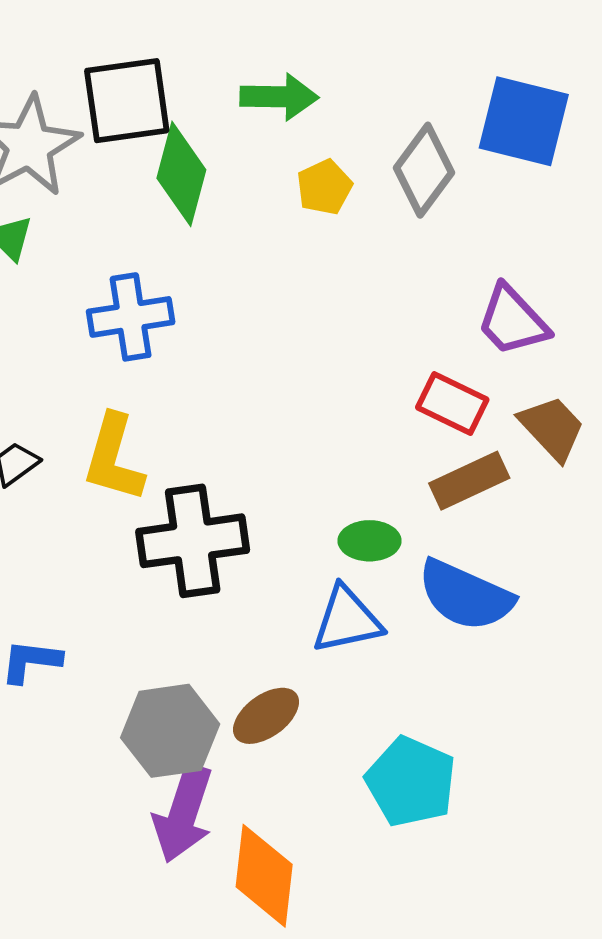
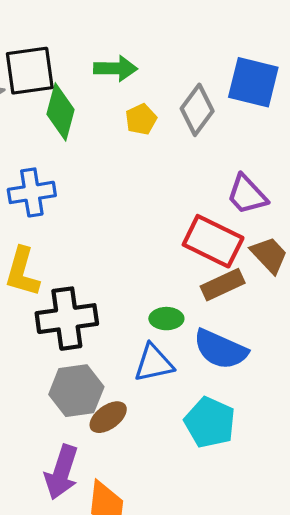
red rectangle: (452, 403) -> (213, 241), size x1.5
gray hexagon: (170, 731) -> (76, 391), moved
cyan pentagon: (411, 782) -> (210, 422), moved

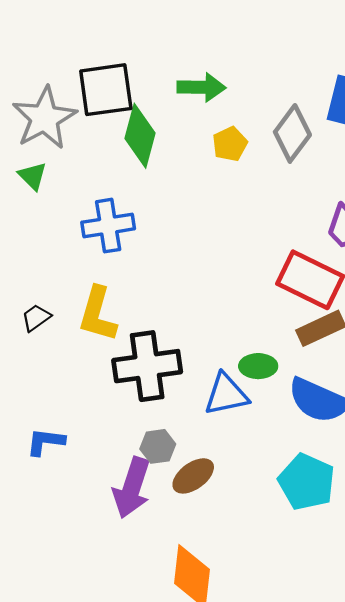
blue triangle: (154, 363) -> (226, 394), moved
gray hexagon: (76, 391) -> (158, 446), size x0.6
purple arrow: (62, 472) -> (132, 488), moved

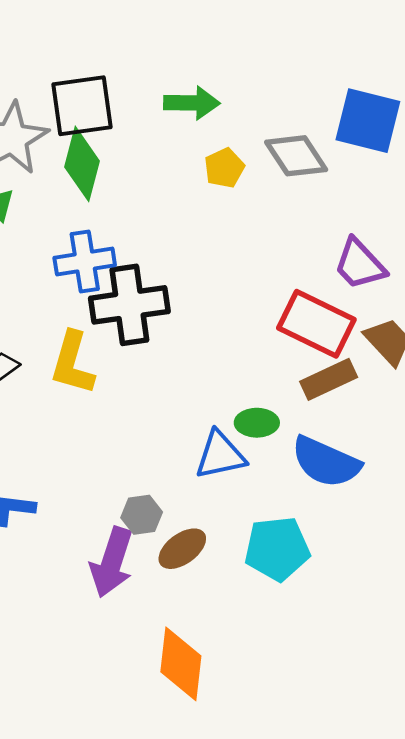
gray diamond: (292, 133) -> (296, 156), turned -70
green diamond: (140, 136) -> (82, 164), moved
black cross: (147, 366) -> (129, 305), moved
cyan pentagon: (307, 482) -> (277, 549), moved, turned -30

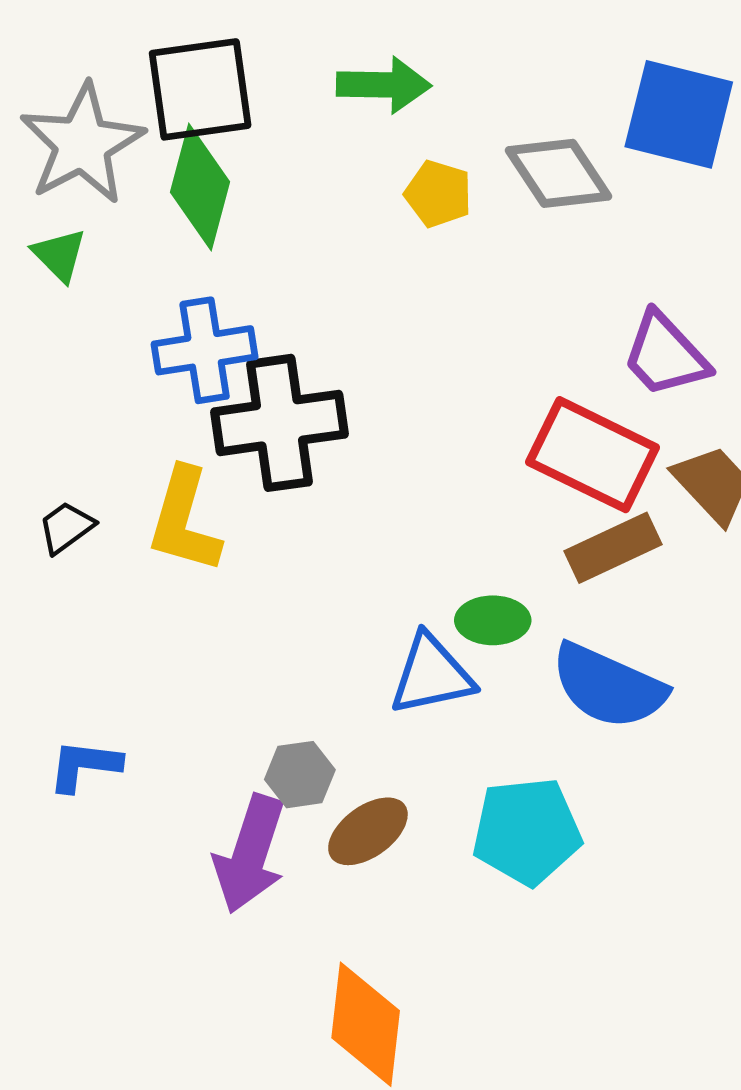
yellow pentagon: (224, 168) -> (438, 194), turned -30

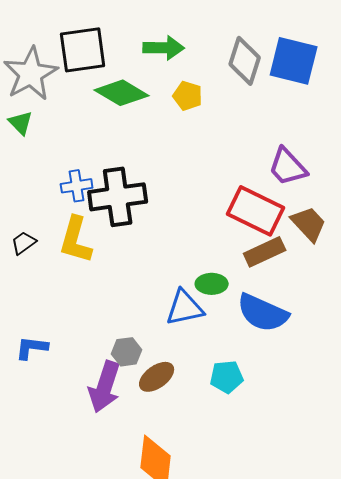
gray diamond: (559, 173) -> (245, 61), moved, turned 51
green diamond: (200, 187) -> (122, 93), moved, turned -74
blue cross: (205, 350) -> (77, 186), moved, size x0.7
cyan pentagon: (527, 831) -> (227, 377), size x0.7

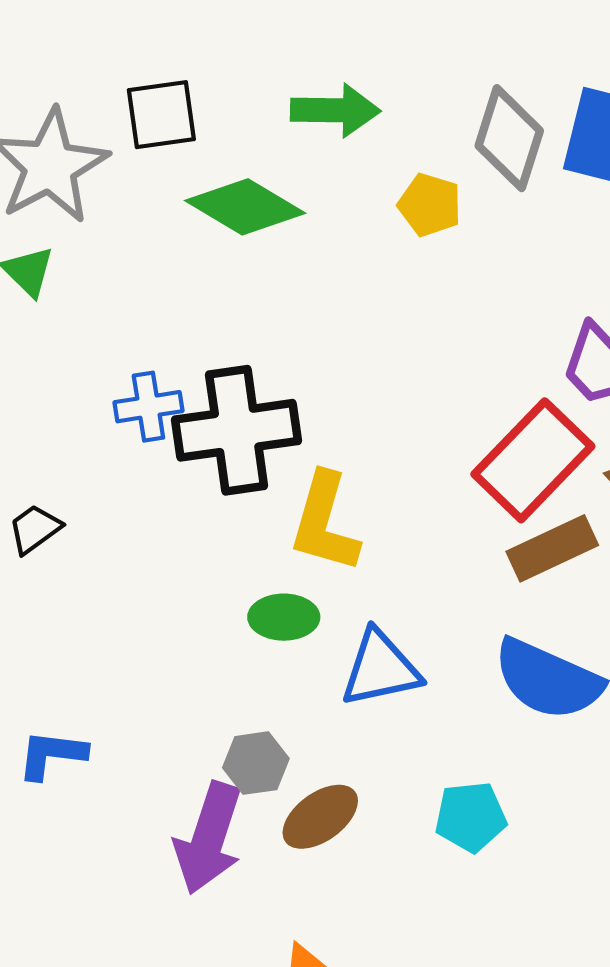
black square: (83, 50) -> (161, 115), size x0.7
yellow pentagon: (188, 96) -> (430, 205), moved
red rectangle: (256, 211) -> (533, 460), turned -72
yellow L-shape: (76, 240) -> (325, 523), moved
green ellipse: (212, 284) -> (284, 617), moved

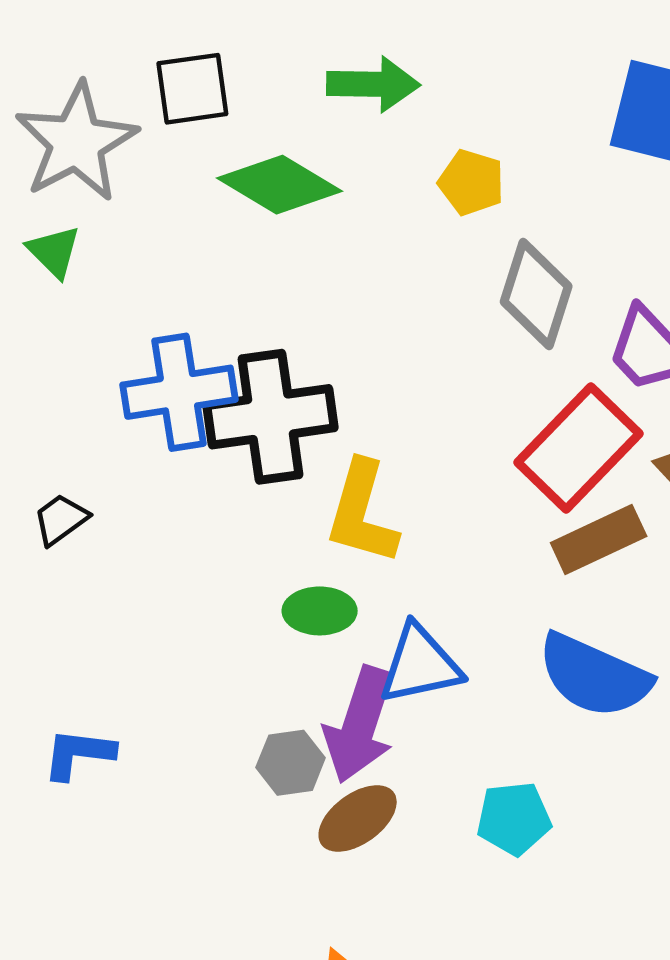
gray diamond: (509, 138) -> (536, 294), moved
blue cross: (148, 407) -> (179, 392), size x1.6
purple arrow: (209, 838) -> (360, 725), moved

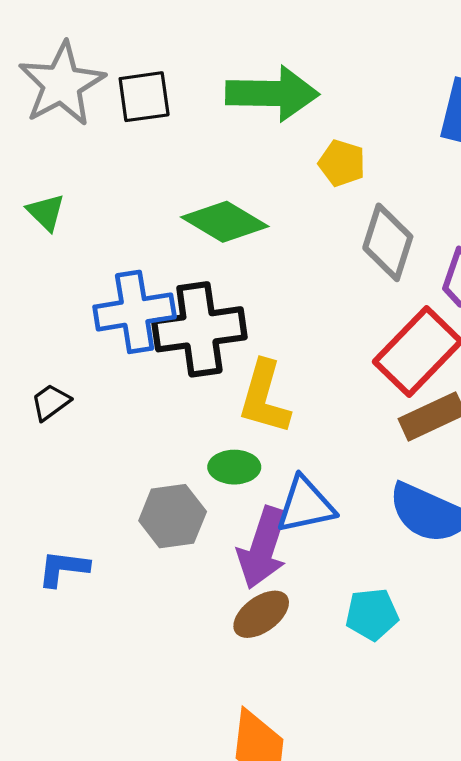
green arrow: (373, 84) -> (272, 94), size x1.4
gray star: (76, 142) -> (62, 84), moved
green diamond: (279, 185) -> (225, 222), moved
gray hexagon: (291, 763) -> (173, 516), moved, size x1.4

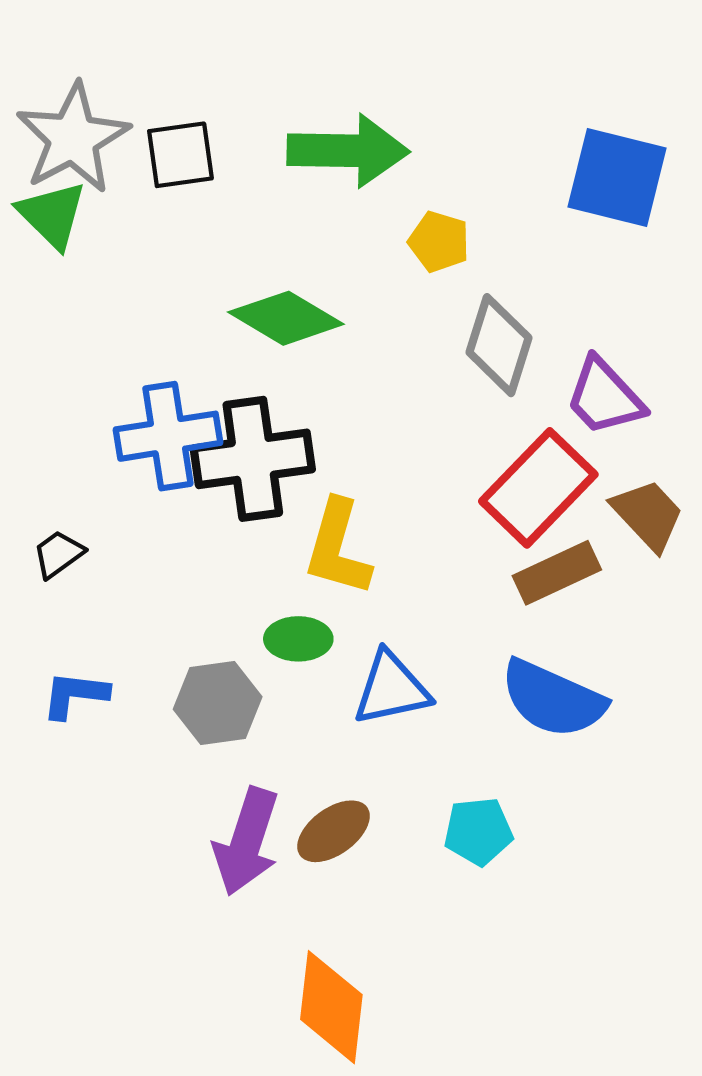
green triangle: (46, 212) -> (52, 215), moved, size x1.4
purple arrow: (263, 548) -> (247, 842), moved
blue L-shape: (63, 568) -> (75, 695), moved

